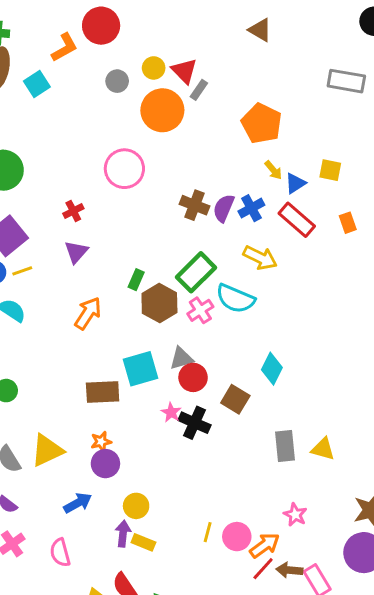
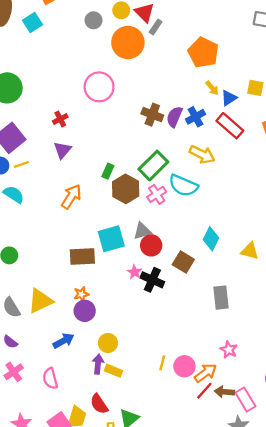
yellow triangle: (323, 449) -> (250, 251), moved

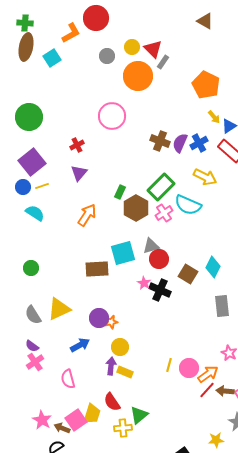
cyan diamond: (211, 239) -> (213, 267), moved
orange star: (81, 294) -> (111, 322), moved
pink cross: (14, 372) -> (35, 362), moved

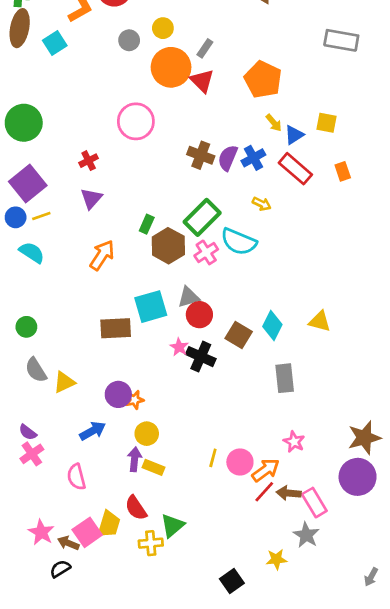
red triangle: (153, 49) -> (202, 81), moved
yellow arrow: (205, 177) -> (262, 204), size x0.6
yellow triangle: (59, 309) -> (64, 382), size x0.7
gray semicircle: (33, 315) -> (36, 370), moved

